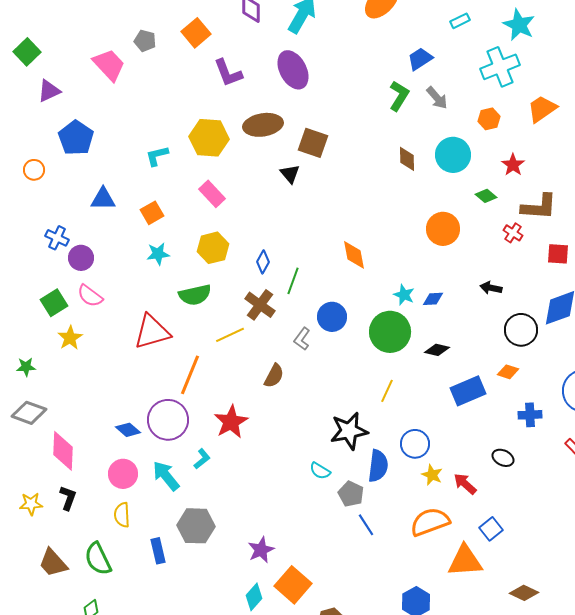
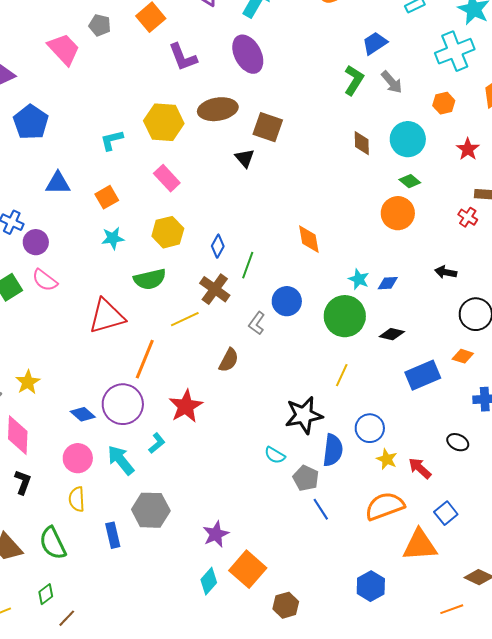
green diamond: (486, 196) -> (410, 181), moved
yellow star: (70, 338) -> (28, 382), moved

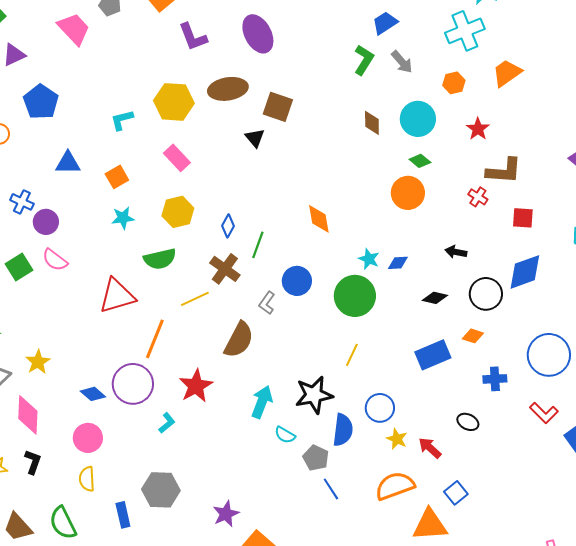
black diamond: (392, 334) -> (435, 298), moved
brown semicircle: (229, 360) -> (239, 340), size x1.5
cyan arrow: (121, 460) -> (262, 402), moved, turned 60

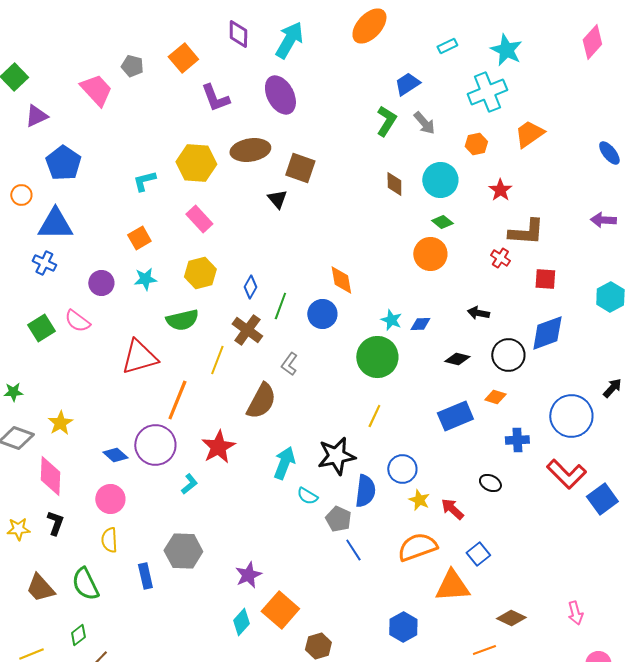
blue triangle: (68, 163) -> (55, 224), moved, size x1.4
purple circle: (46, 222) -> (101, 283), moved
blue circle: (297, 281) -> (322, 314), moved
yellow line: (195, 299) -> (217, 360), turned -44
red L-shape: (544, 413) -> (566, 474), size x1.4

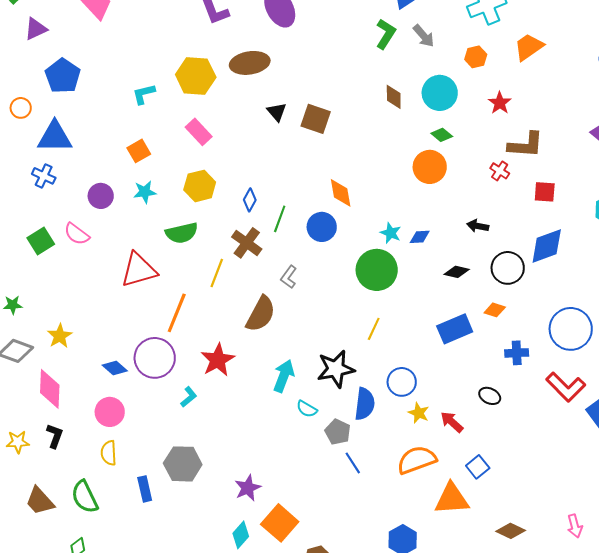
brown square: (300, 168) -> (316, 119), moved

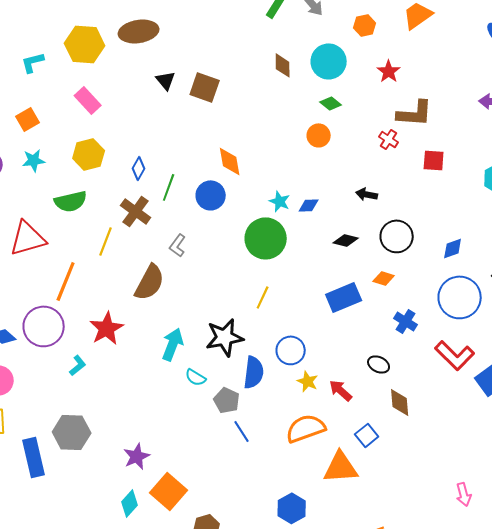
orange circle: (430, 167) -> (319, 135), size x0.7
blue diamond: (547, 246) -> (453, 248), moved, size x0.6
blue cross: (517, 353) -> (406, 321), turned 35
blue rectangle: (145, 489) -> (34, 457), size x1.5
brown diamond: (511, 531) -> (400, 402), moved, turned 60

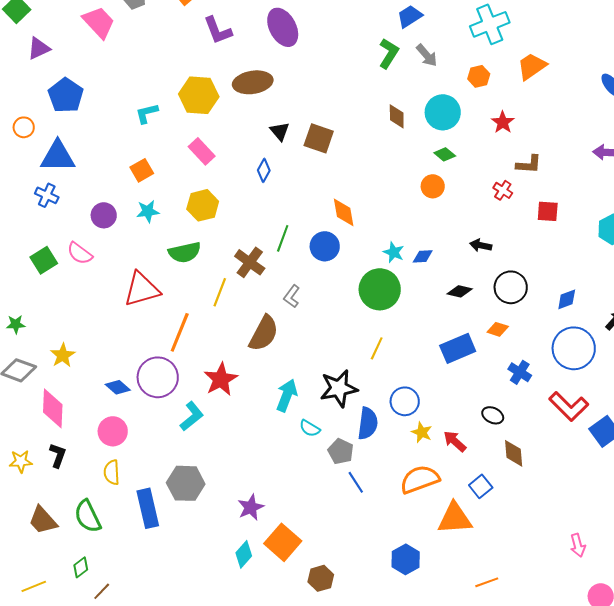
brown L-shape: (415, 113) -> (529, 164), size x0.7
blue diamond: (139, 168) -> (264, 170), moved
cyan L-shape: (78, 365) -> (192, 416), size x1.4

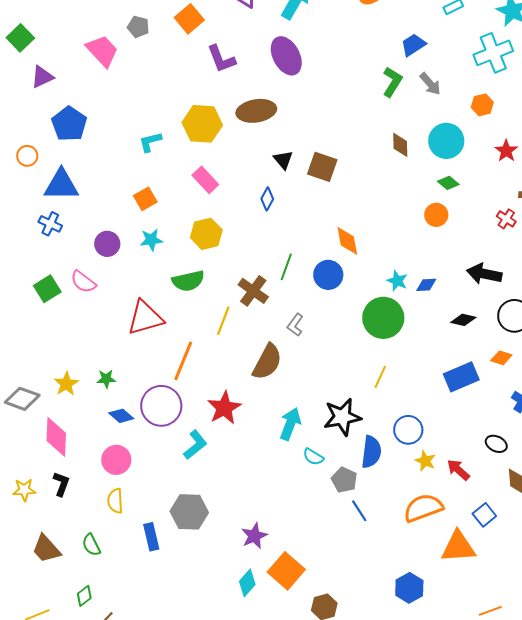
black arrow: (481, 245) -> (484, 274), size x1.6
green star: (16, 324) -> (106, 379), moved
blue rectangle: (148, 508) -> (151, 537), size x0.7
green semicircle: (88, 516) -> (91, 545), size x0.7

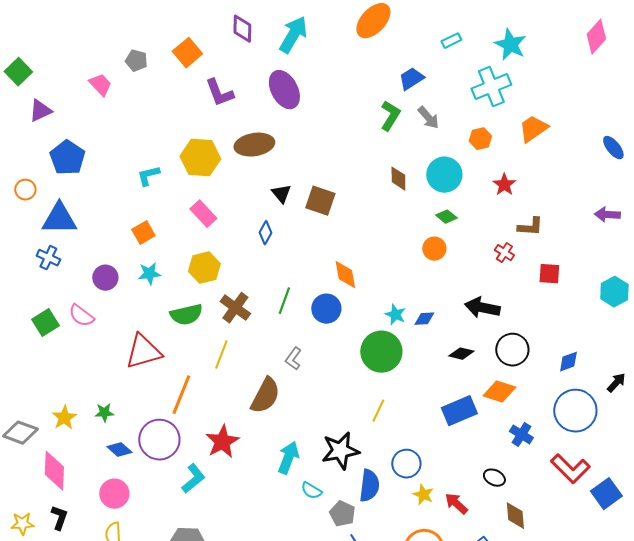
pink trapezoid: (102, 51) -> (100, 85), size x0.7
brown cross: (253, 291) -> (235, 308), moved
orange diamond: (501, 358) -> (499, 392), size x1.5

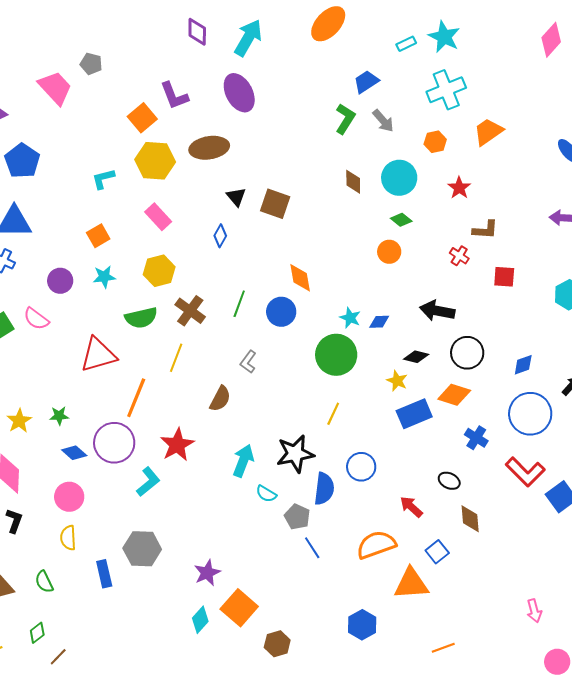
cyan star: (510, 45) -> (444, 37), moved
orange square: (187, 53) -> (142, 118), moved
pink trapezoid: (100, 85) -> (55, 88), size x1.5
brown semicircle: (265, 396) -> (220, 399), size x0.7
yellow star: (423, 495) -> (397, 381), moved

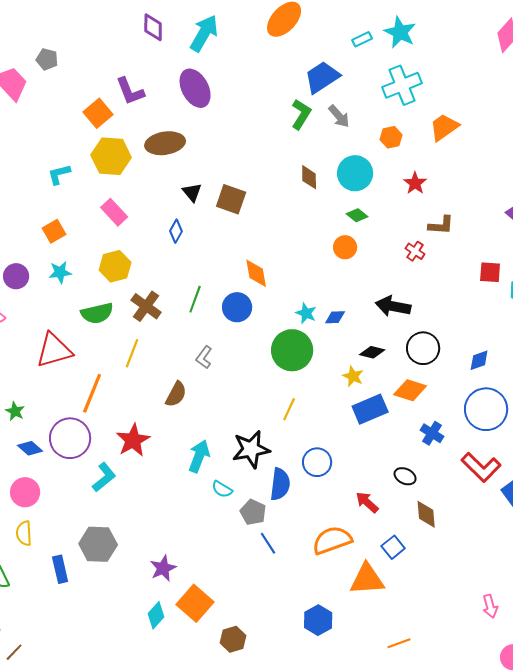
blue trapezoid: (366, 82) -> (322, 77), size x1.4
red square: (504, 277) -> (490, 272), moved
green star: (59, 416) -> (15, 411), turned 30

